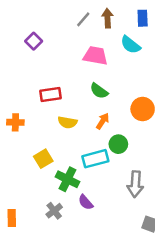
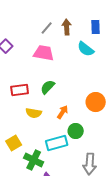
pink trapezoid: (95, 56) -> (44, 53), moved
green semicircle: (99, 91) -> (48, 87), moved, turned 98

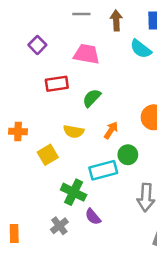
gray line: (47, 28) -> (81, 14), moved, turned 48
red rectangle: (20, 90) -> (57, 84), moved
yellow square: (14, 143) -> (48, 155), moved

